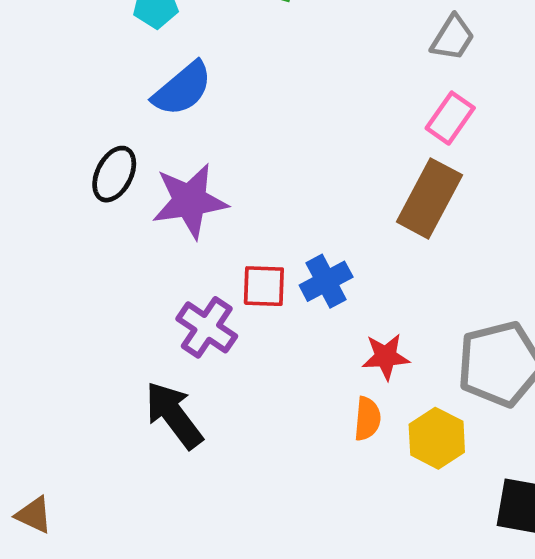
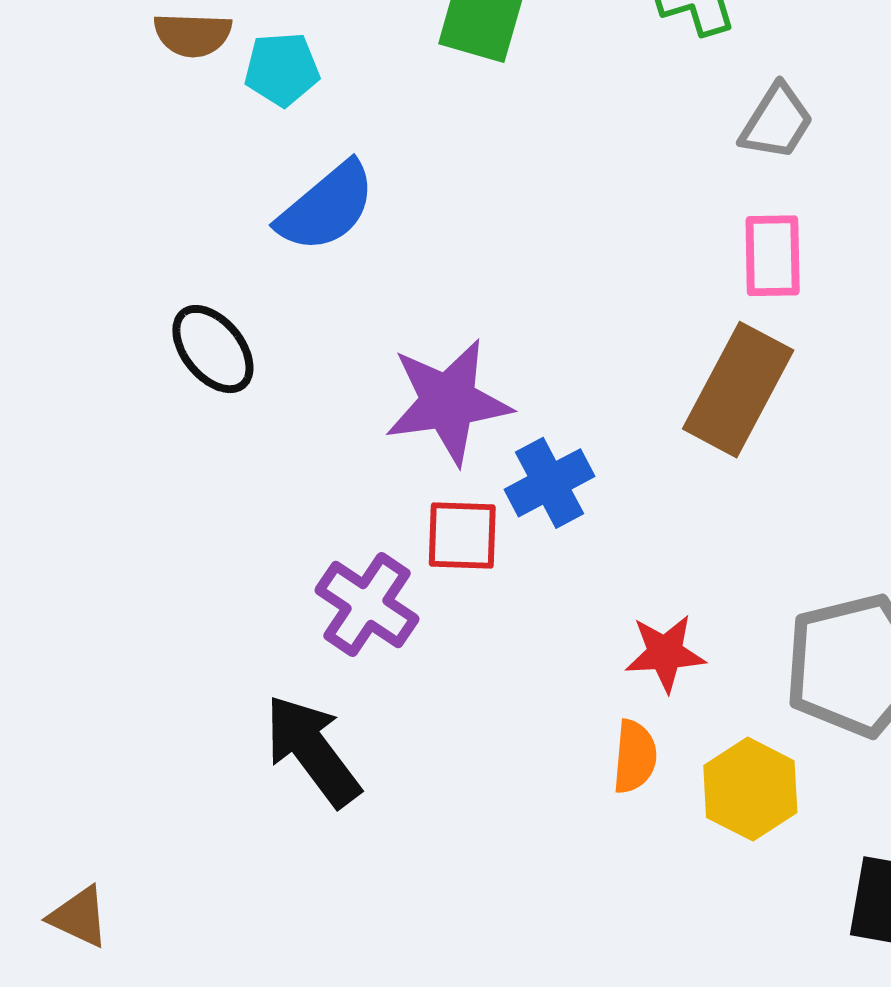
pink rectangle: (450, 118) -> (773, 256), turned -36
black ellipse: (114, 174) -> (213, 349), turned -66
purple star: (190, 201) -> (448, 402), moved
blue cross: (326, 281) -> (550, 483), moved

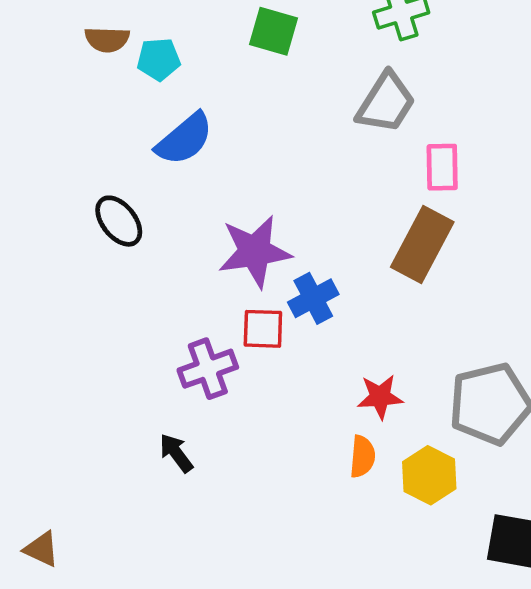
gray trapezoid: (777, 122) -> (386, 103), moved, size x1.4
purple cross: (367, 605) -> (208, 369), turned 36
black arrow: (312, 751) -> (176, 453), size x0.6

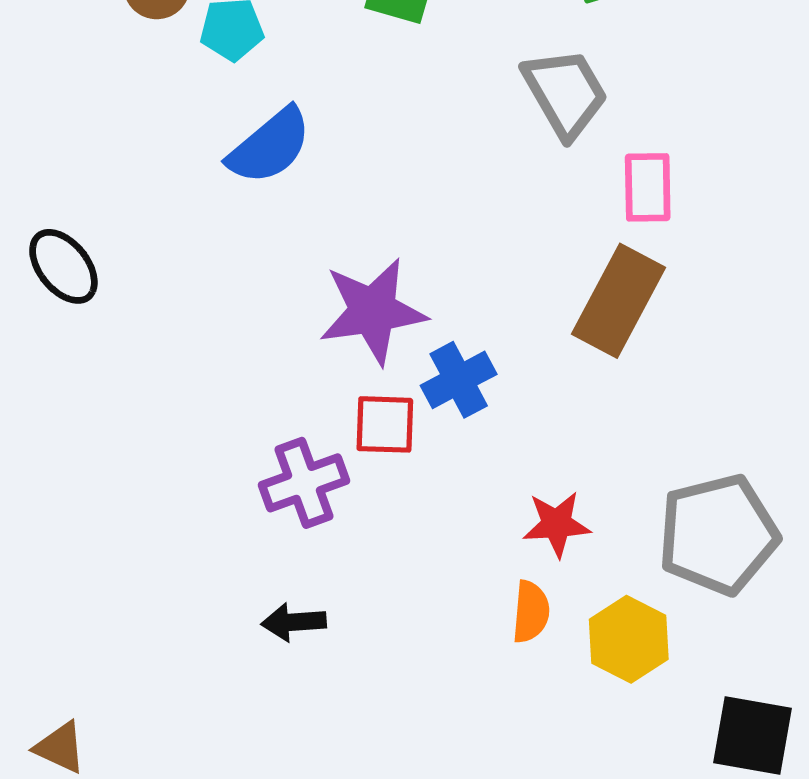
gray trapezoid: (386, 103) -> (565, 93), turned -62
black ellipse: (119, 221) -> (63, 266), moved
black arrow: (176, 453) -> (294, 622), moved, turned -57

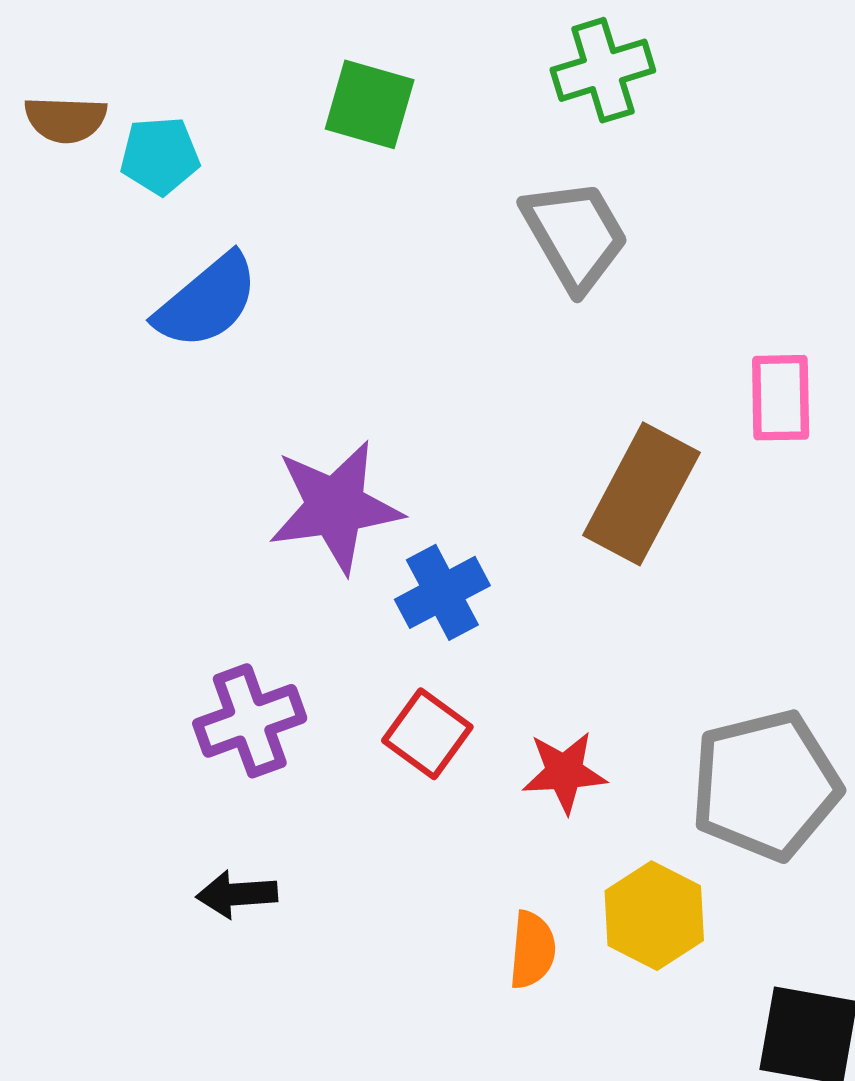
pink rectangle: (648, 187) -> (781, 398), moved
red square: (385, 424) -> (427, 734), moved, turned 34
orange semicircle: (531, 612) -> (532, 950), moved

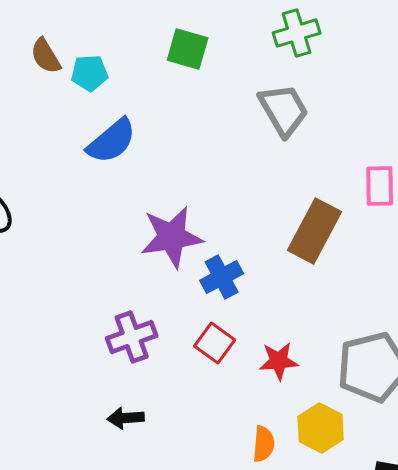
brown semicircle: (66, 119) -> (46, 56), turned 57

